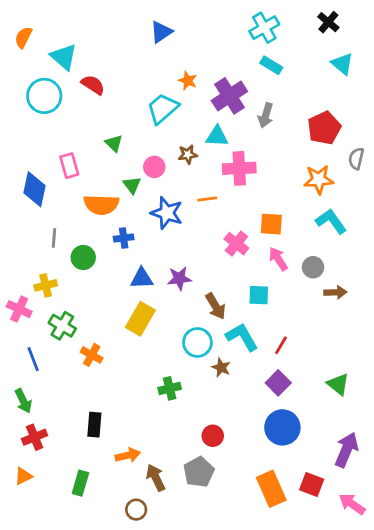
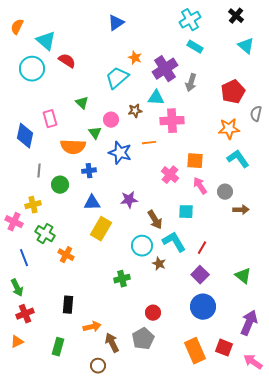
blue triangle: (142, 278) -> (92, 203), moved

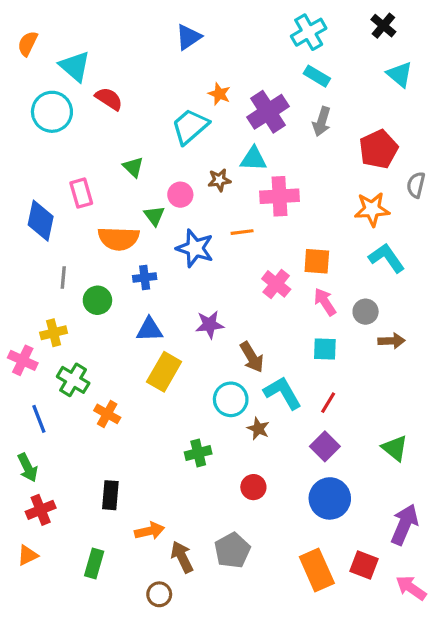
gray arrow: (191, 83) -> (322, 122), moved
cyan square: (186, 212) -> (325, 349), moved
red circle: (153, 313) -> (253, 487), moved

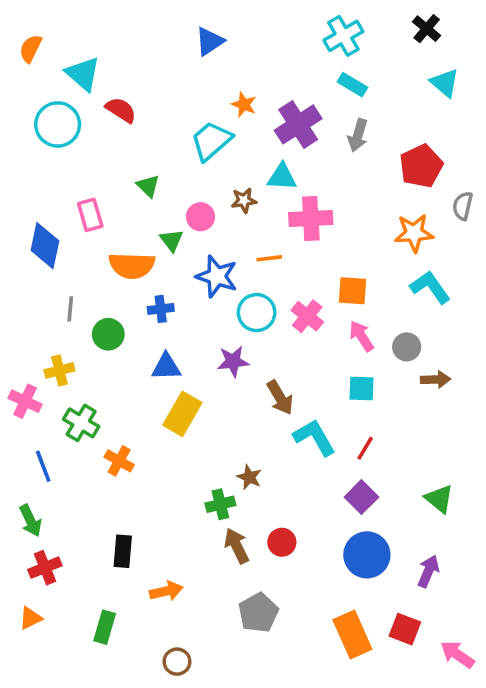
cyan circle: (231, 399) -> (257, 313), moved
brown star: (258, 429) -> (249, 477), moved
purple arrow: (405, 524) -> (428, 571), moved, size x0.7
brown arrow: (182, 557) -> (237, 546), moved

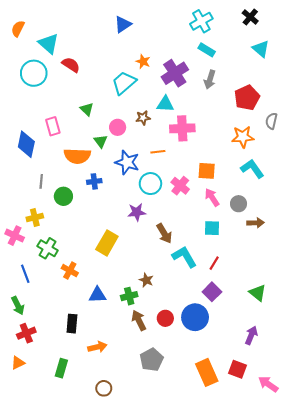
blue triangle: (166, 367) -> (97, 295), moved
blue circle: (367, 555) -> (195, 317), moved

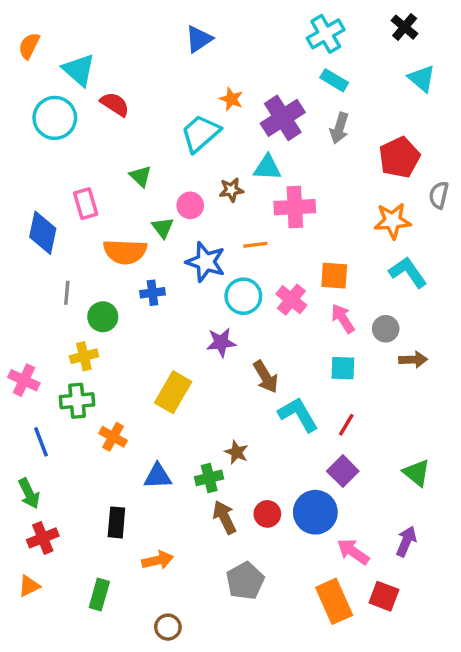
yellow cross: (35, 218) -> (84, 356), moved
green cross: (48, 248) -> (77, 401), turned -36
pink arrow: (268, 384) -> (353, 552), moved

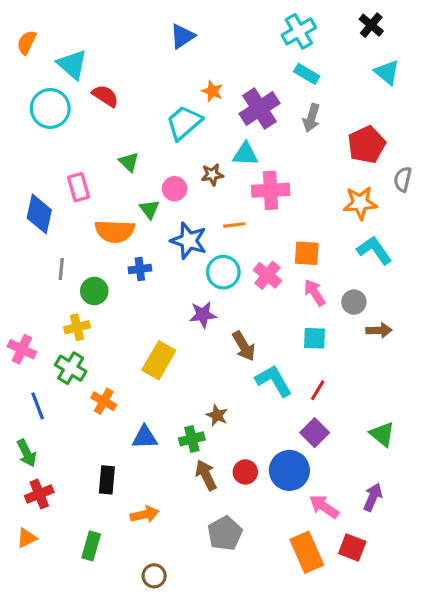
green cross: (77, 401) -> (71, 368), turned 36

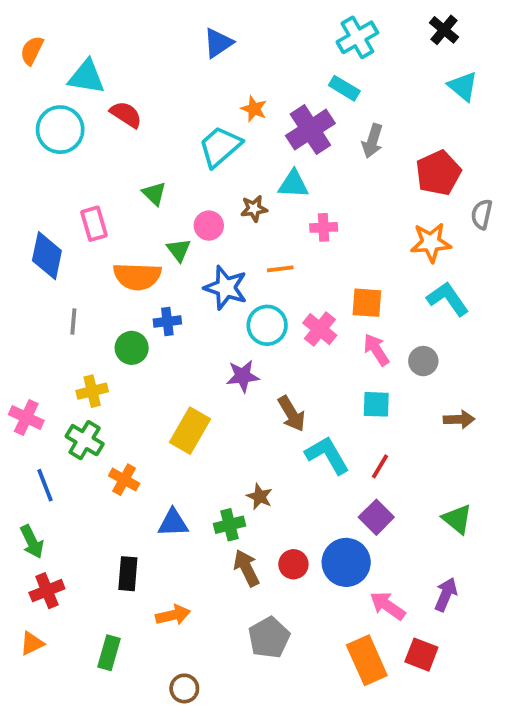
cyan triangle: (72, 64) -> (86, 77), turned -32
cyan rectangle: (307, 74) -> (344, 88), moved
pink cross: (271, 190) -> (324, 227), size x0.6
green circle: (94, 291) -> (132, 348), moved
brown arrow: (379, 330) -> (459, 419), moved

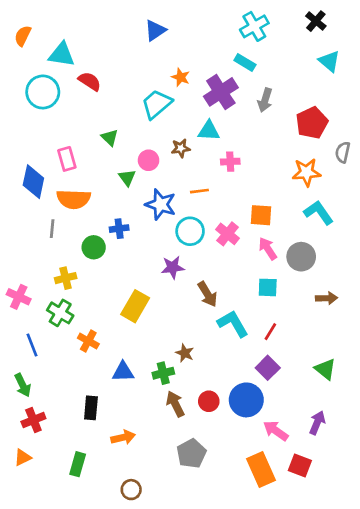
orange semicircle: (137, 276) -> (74, 199), moved
gray circle: (423, 361) -> (301, 257), size x1.4

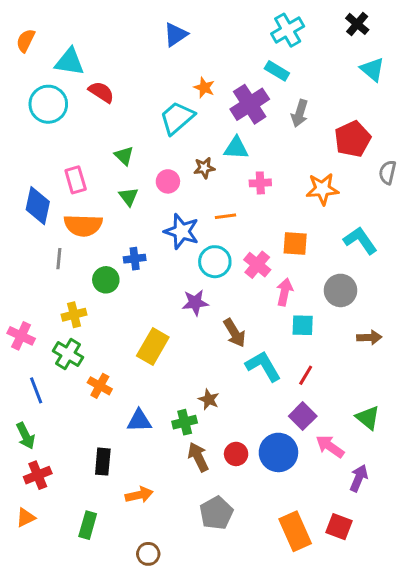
orange star: (307, 172) -> (322, 189), moved
green triangle: (127, 178) -> (129, 197), moved
pink arrow: (268, 249) -> (285, 292), moved, turned 45
pink arrow: (276, 431) -> (330, 446), moved

